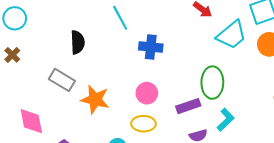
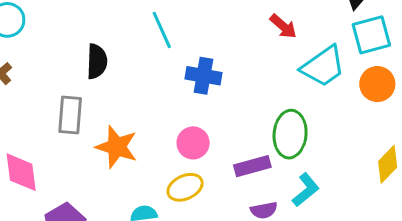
gray rectangle: (62, 80) -> (70, 115), turned 60
yellow ellipse: (143, 124) -> (185, 187), turned -30

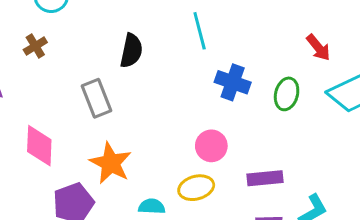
gray rectangle: (70, 115) -> (96, 98), turned -36
green ellipse: (290, 134) -> (287, 94), moved, size x0.7
orange star: (117, 147) -> (111, 163), moved

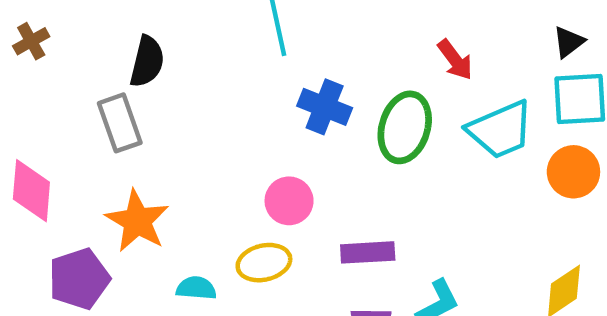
black semicircle: (131, 51) -> (147, 61), moved
green ellipse: (287, 94) -> (405, 127), size x1.4

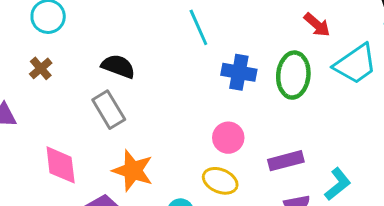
black semicircle: (147, 61) -> (118, 66), turned -72
yellow ellipse: (264, 263) -> (220, 181), turned 48

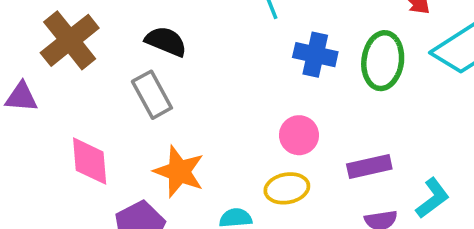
brown cross: (41, 68) -> (70, 40), size x2.0
yellow ellipse: (220, 181) -> (287, 188), turned -36

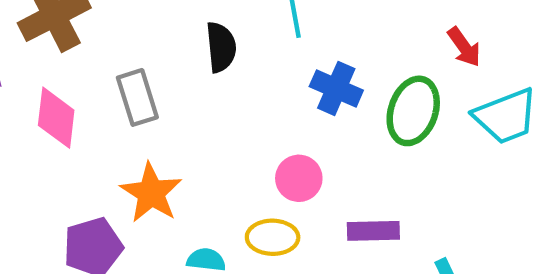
black semicircle: (166, 41) -> (221, 47), moved, turned 51
pink diamond: (90, 161) -> (56, 118), moved

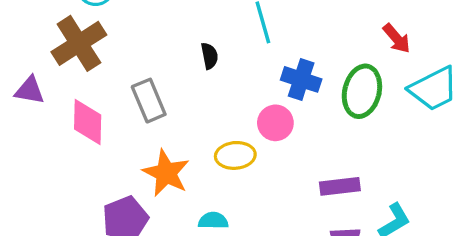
black semicircle: (221, 47) -> (209, 56), size x0.7
pink circle: (299, 178) -> (275, 123), moved
yellow ellipse: (273, 237) -> (235, 155), moved

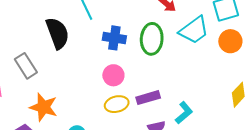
black semicircle: (209, 56) -> (57, 33), size x2.0
pink circle: (275, 123) -> (113, 75), moved
yellow ellipse: (235, 155) -> (117, 104), moved

